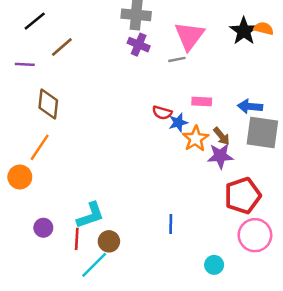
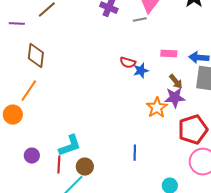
pink rectangle: (202, 102) -> (169, 54), moved
orange star: (196, 139) -> (157, 108), moved

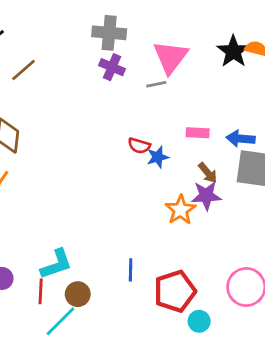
red pentagon: (193, 130) -> (175, 291), moved
blue line: (135, 153) -> (131, 270), moved

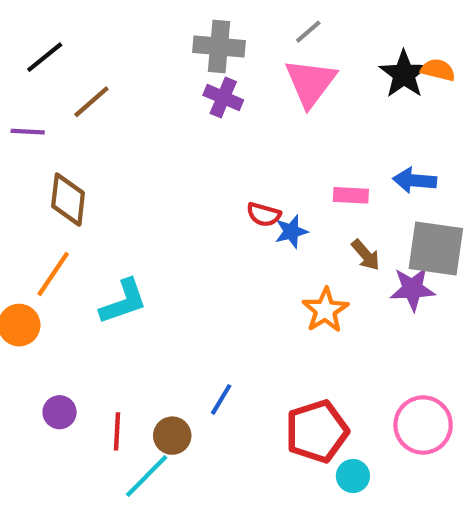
gray line: (156, 84) -> (308, 32), moved, turned -30
blue arrow: (241, 139) -> (415, 180), moved
purple star: (206, 196) -> (412, 289), moved
cyan L-shape: (56, 264) -> (123, 302), moved
blue line: (131, 270) -> (221, 399), moved, turned 30

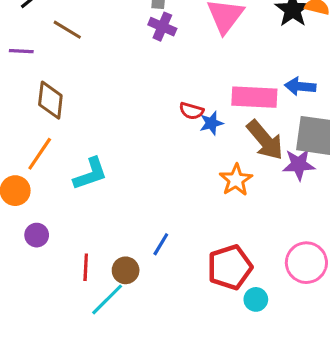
brown line: (91, 102) -> (67, 30), turned 72
pink rectangle: (351, 195) -> (254, 97), size x1.8
brown arrow: (366, 255) -> (265, 140), size x1.8
purple circle: (60, 412) -> (37, 235), moved

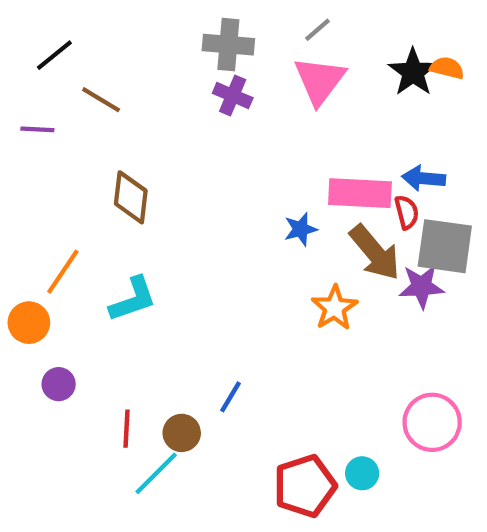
brown diamond: (50, 100) -> (131, 197), moved
red semicircle: (191, 111) -> (407, 212), moved, turned -120
red pentagon: (230, 267) -> (305, 486), moved

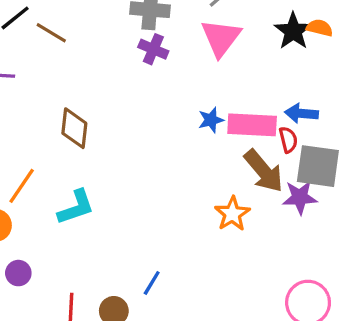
brown line: (101, 100) -> (51, 33), moved
blue star: (301, 229) -> (211, 120), moved

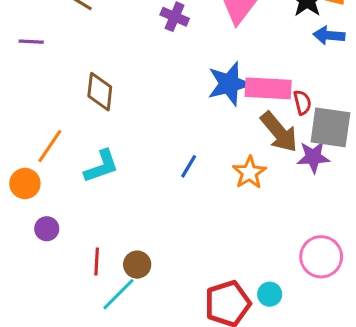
blue arrow: (301, 113) -> (329, 35), moved
blue star: (211, 120) -> (229, 84), size x1.8
blue line: (152, 283) -> (189, 166), moved

